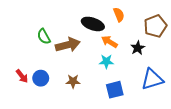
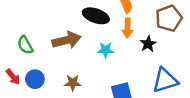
green semicircle: (44, 36) -> (25, 45), moved
orange arrow: (110, 42) -> (127, 28), moved, turned -119
cyan star: (106, 61) -> (106, 50), moved

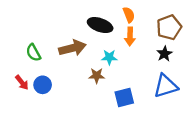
black star: (148, 44) -> (164, 54), moved
brown star: (73, 83) -> (97, 76), moved

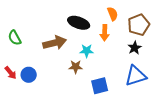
orange semicircle: (129, 15) -> (113, 14), moved
green semicircle: (33, 53) -> (15, 38), moved

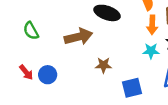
orange arrow: (105, 33) -> (152, 25), moved
cyan star: (87, 51) -> (151, 51), moved

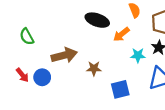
orange arrow: (152, 25) -> (121, 34), moved, turned 49
brown arrow: (79, 37) -> (64, 55), moved

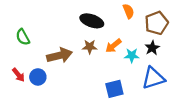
orange arrow: (121, 34) -> (113, 46), moved
brown star: (94, 68) -> (90, 47), moved

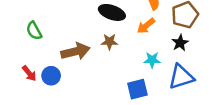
orange arrow: (113, 46) -> (146, 26), moved
cyan star: (132, 55) -> (152, 60), moved

